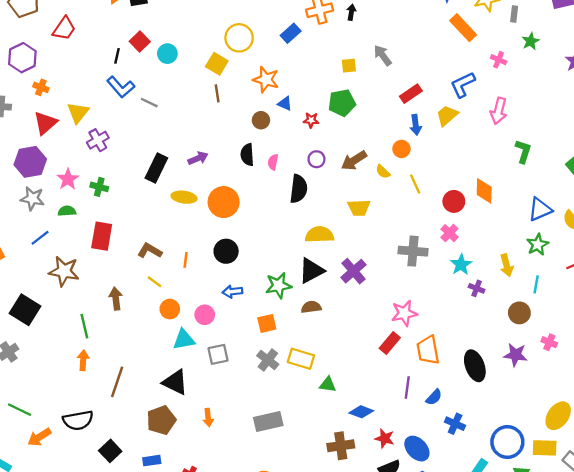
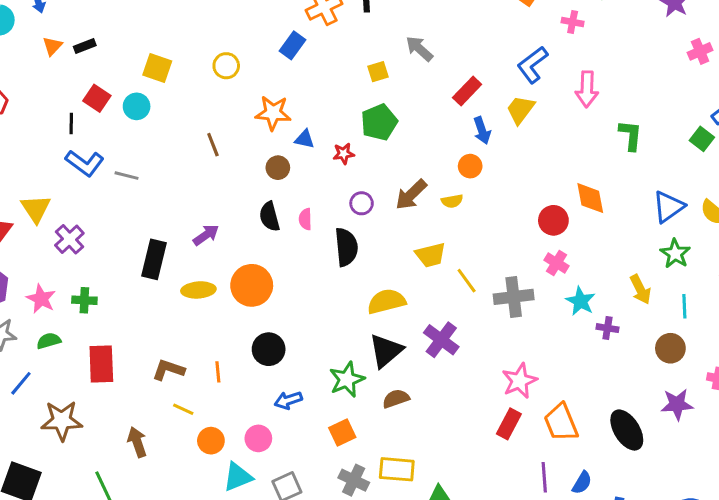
yellow circle: (239, 38) -> (226, 66), size x0.7
yellow square: (217, 64) -> (157, 68), moved
yellow semicircle: (383, 172) -> (452, 201), turned -42
yellow line: (415, 184) -> (467, 281), moved

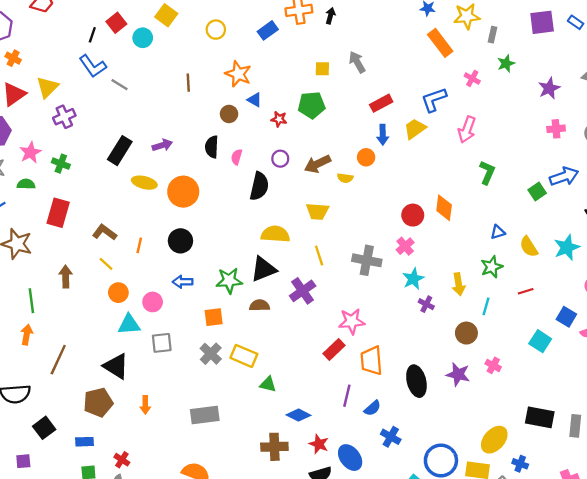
blue triangle: (669, 207) -> (498, 232), size x0.6
yellow line: (467, 281) -> (319, 256), moved
purple cross: (441, 340) -> (303, 291), moved

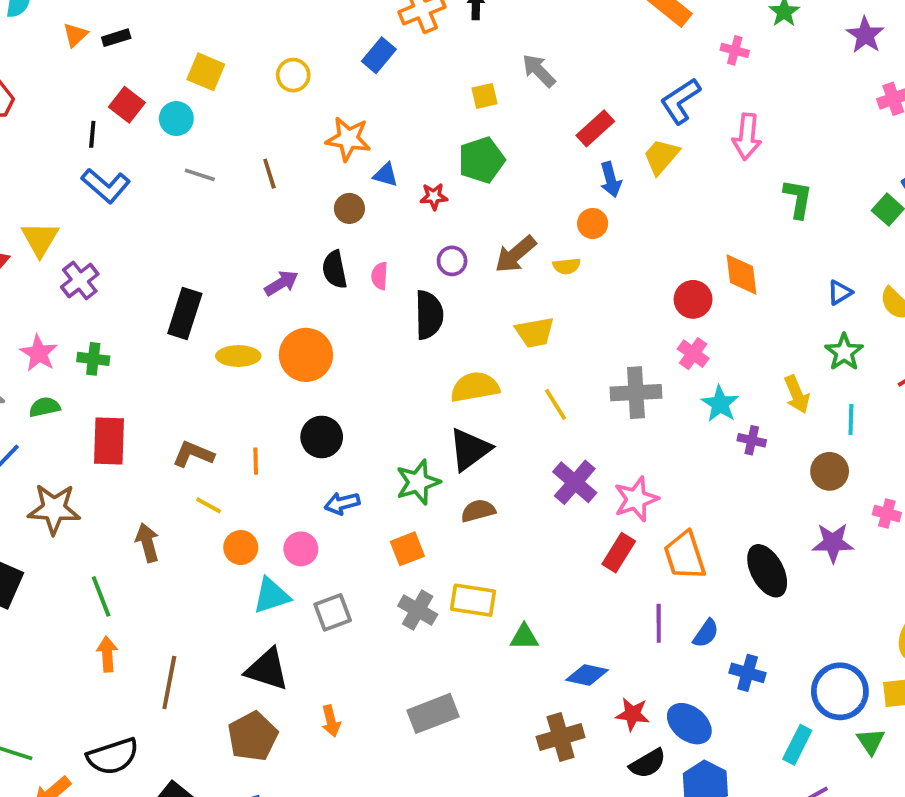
gray line: (120, 85) -> (200, 175), moved
purple arrow: (162, 145) -> (281, 283), moved
purple cross: (303, 291) -> (575, 482), moved

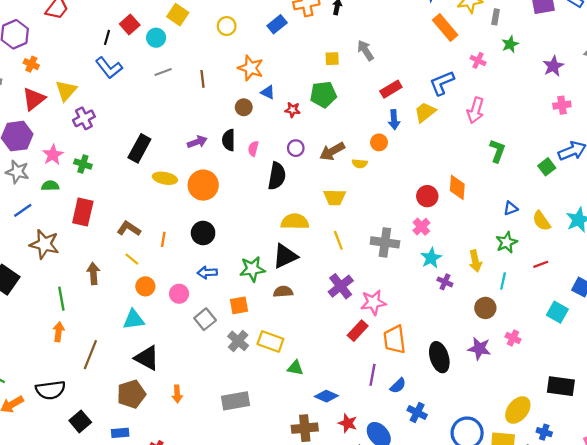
gray line: (200, 175) -> (163, 72), turned -49
cyan triangle: (271, 596) -> (134, 320), moved
gray square: (333, 612) -> (205, 319), moved, turned -30

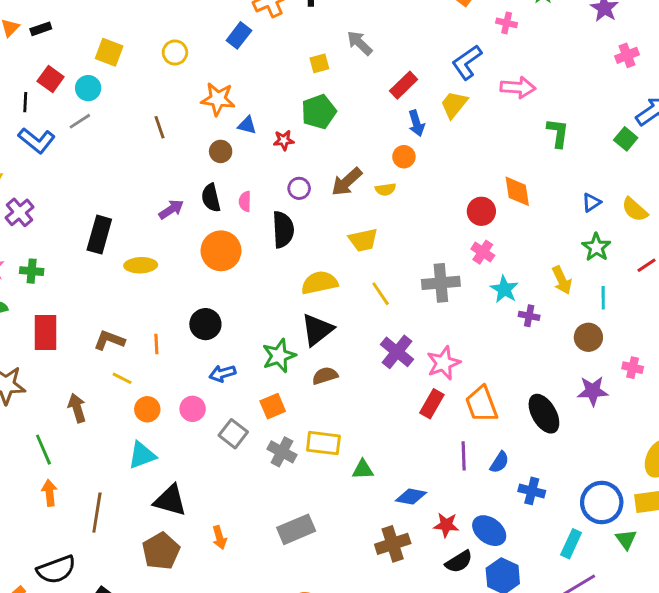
gray line: (163, 72) -> (80, 121), moved
pink arrow: (475, 110) -> (518, 87), turned -90
orange circle: (203, 185) -> (221, 251), moved

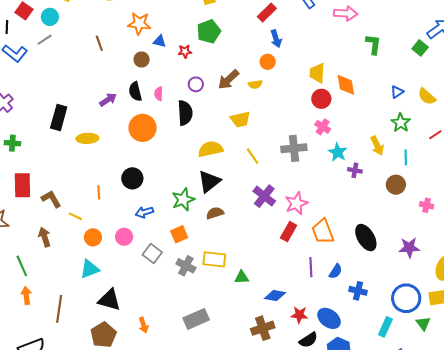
yellow trapezoid: (454, 105) -> (317, 73), moved, turned -35
brown L-shape: (109, 340) -> (51, 199), moved, turned 40
purple star: (593, 391) -> (409, 248), moved

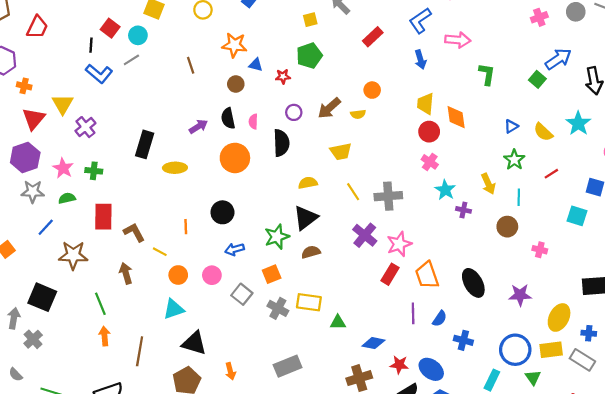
blue arrow: (276, 39) -> (420, 60), moved
gray cross: (294, 148) -> (388, 196), moved
yellow semicircle: (210, 149) -> (308, 183), size x0.7

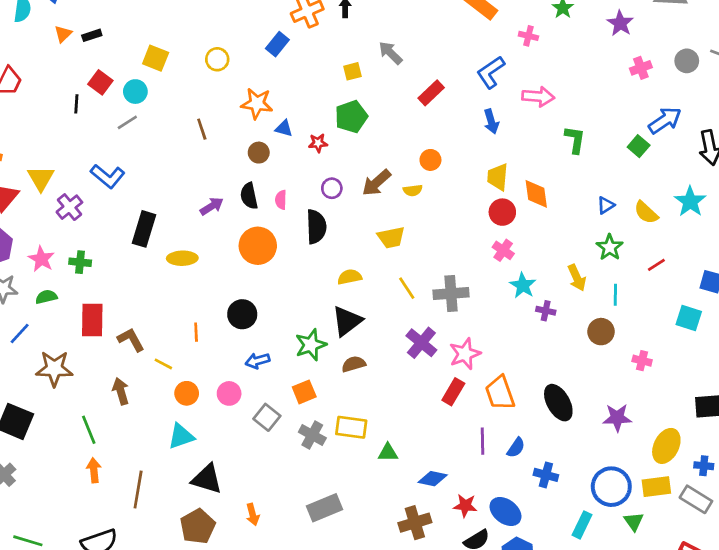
blue L-shape: (99, 74) -> (108, 176), moved

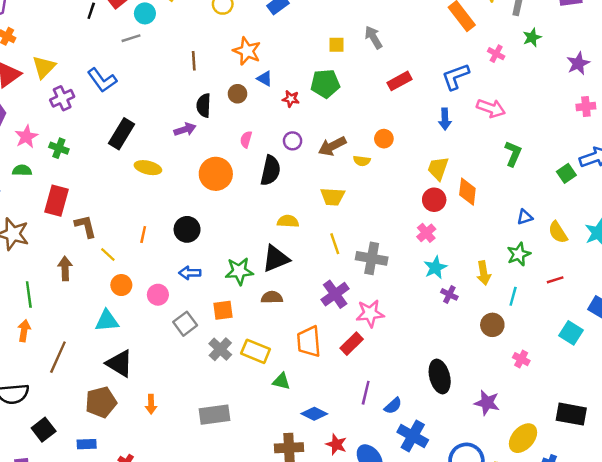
black semicircle: (249, 196) -> (204, 105), moved
orange trapezoid: (500, 393) -> (309, 342), moved
blue cross: (546, 475) -> (413, 436), size x1.4

